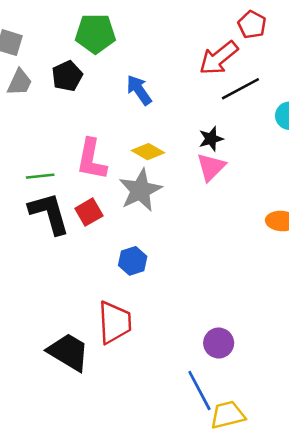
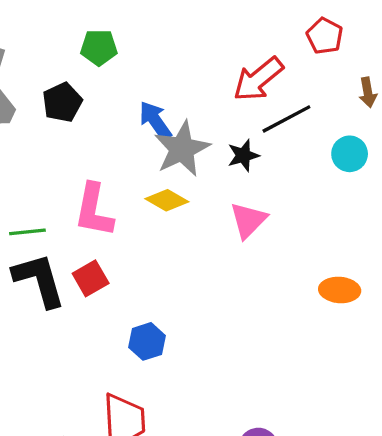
red pentagon: (252, 25) -> (325, 36), moved
green pentagon: (95, 34) -> (99, 48), size x0.7
black star: (211, 139) -> (243, 155), moved
gray star: (140, 190) -> (182, 149), moved

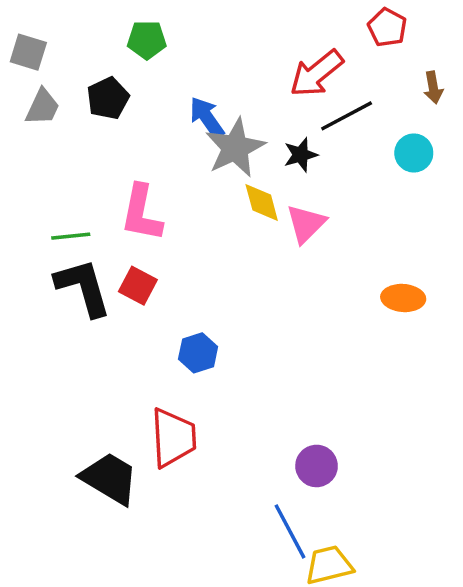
yellow diamond: (167, 200) -> (262, 203), moved, turned 45
red square: (91, 278) -> (138, 286), turned -32

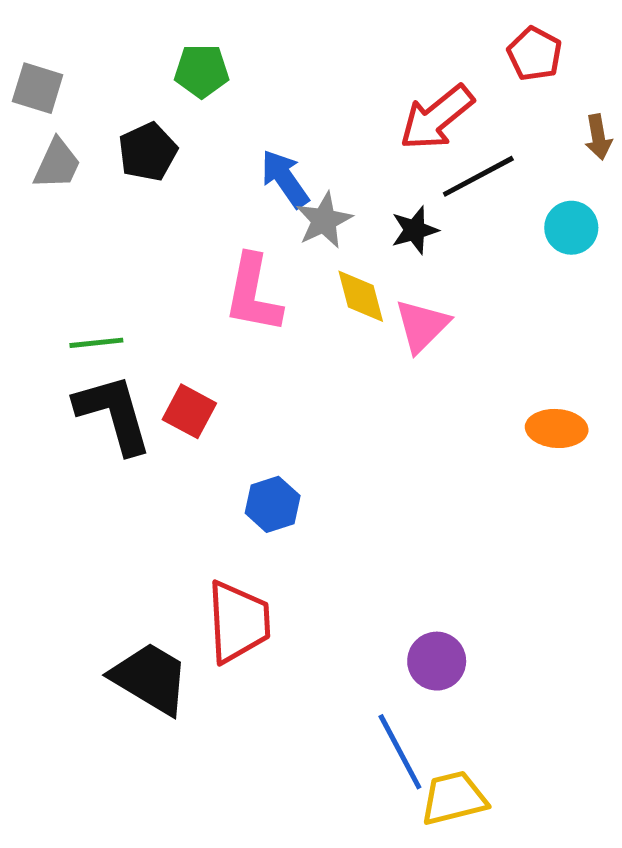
gray star: (235, 148) -> (324, 220), size x0.7
pink L-shape: (141, 213) -> (253, 294), moved

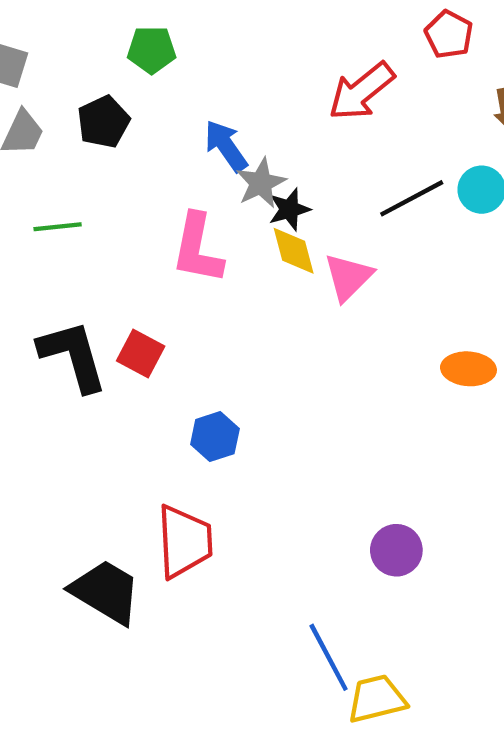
black line: (478, 176) -> (412, 198), moved
black star: (415, 230) -> (289, 209), moved
green line: (96, 343) -> (58, 227), moved
purple circle: (437, 661) -> (396, 550), moved

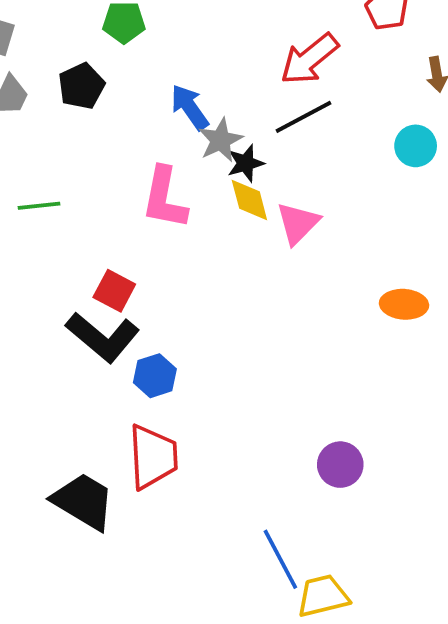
black line: (412, 198) -> (304, 117), moved
green line: (58, 227) -> (39, 206), moved
black L-shape: (73, 356) -> (103, 337), moved, turned 146
blue hexagon: (215, 437) -> (155, 376), moved

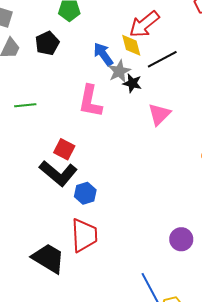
red arrow: (309, 59) -> (144, 24), moved
black star: (246, 163) -> (132, 83), turned 30
yellow diamond: (249, 200) -> (131, 45), moved

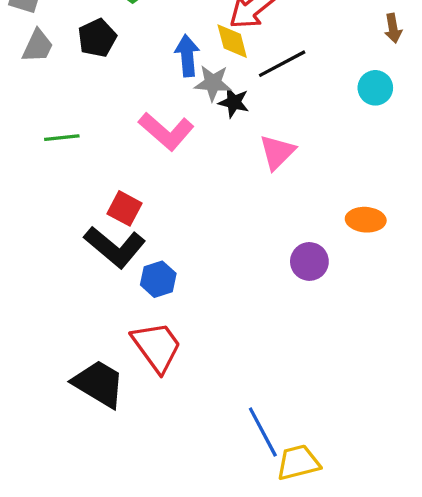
blue arrow: (103, 54) -> (187, 56), turned 30
gray star: (119, 71) -> (213, 83), turned 30
pink L-shape: (90, 101) -> (166, 131), turned -60
red trapezoid: (84, 235) -> (157, 347), turned -33
purple circle: (181, 239) -> (309, 261), moved

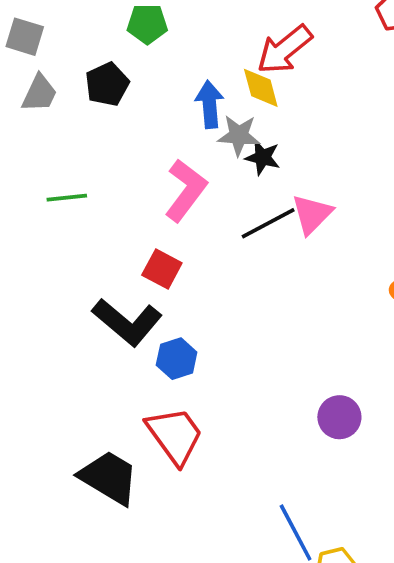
black line: (282, 64) -> (268, 223), moved
pink L-shape: (166, 131) -> (186, 190), turned -94
red square: (124, 208) -> (162, 269), moved
purple circle: (309, 261) -> (339, 417), moved

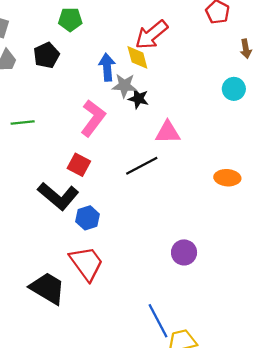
pink triangle: (312, 214) -> (168, 132), turned 44
black line: (268, 223) -> (142, 166), moved

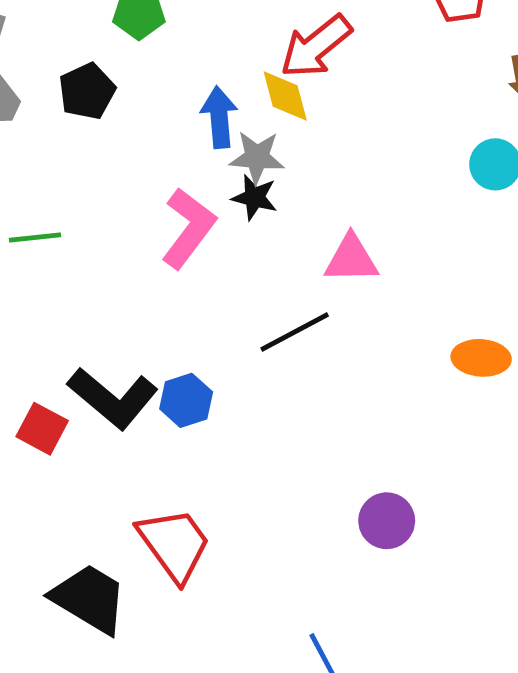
black star: (138, 99) -> (255, 197), moved
red square: (79, 165) -> (42, 429), moved
blue hexagon: (88, 218) -> (186, 400), moved

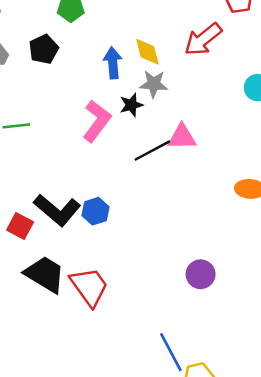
red arrow: (316, 46) -> (203, 39), moved
gray star: (257, 157) -> (154, 84), moved
black star: (255, 197) -> (131, 105), turned -30
black line: (295, 332) -> (152, 151), moved
black trapezoid: (89, 599) -> (45, 274), moved

